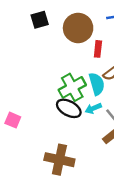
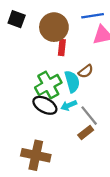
black square: (40, 20) -> (17, 19), turned 36
red rectangle: (98, 49) -> (62, 47), moved

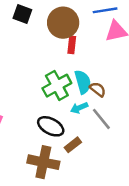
brown semicircle: (86, 71) -> (98, 89), moved, turned -105
black ellipse: (45, 105) -> (51, 126), moved
brown rectangle: (86, 133) -> (73, 145), moved

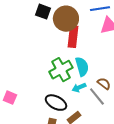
black square: (22, 14) -> (43, 12), moved
red rectangle: (72, 45) -> (73, 37), size x1.5
brown semicircle: (98, 89) -> (104, 84), moved

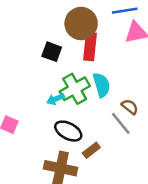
black square: (43, 12) -> (52, 52), moved
cyan arrow: (79, 88) -> (55, 99), moved

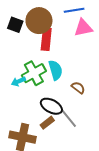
black square: (52, 52) -> (15, 25), moved
gray line: (121, 123) -> (69, 119), moved
black ellipse: (68, 131) -> (51, 106), moved

